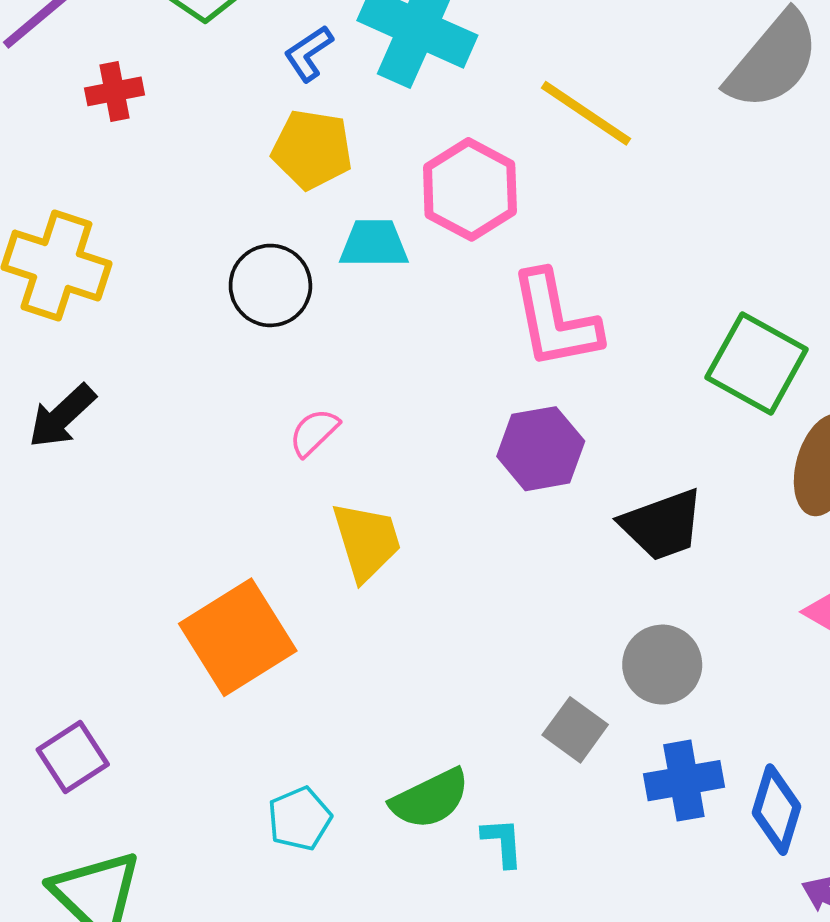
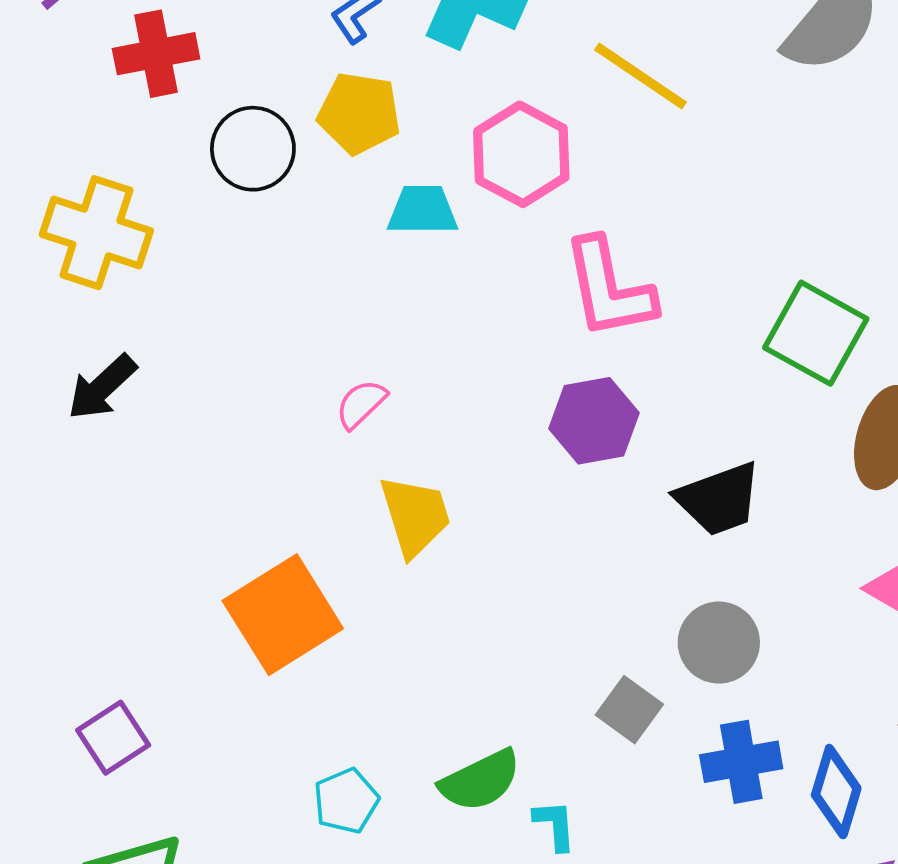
red cross: (115, 91) -> (156, 54), size x1.4
black circle: (270, 285) -> (253, 149), moved

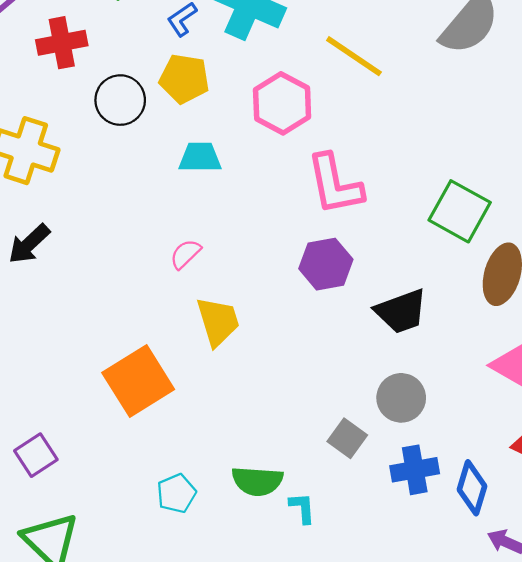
cyan trapezoid: (423, 210) -> (200, 157), moved
green semicircle: (480, 780) -> (257, 481), turned 30

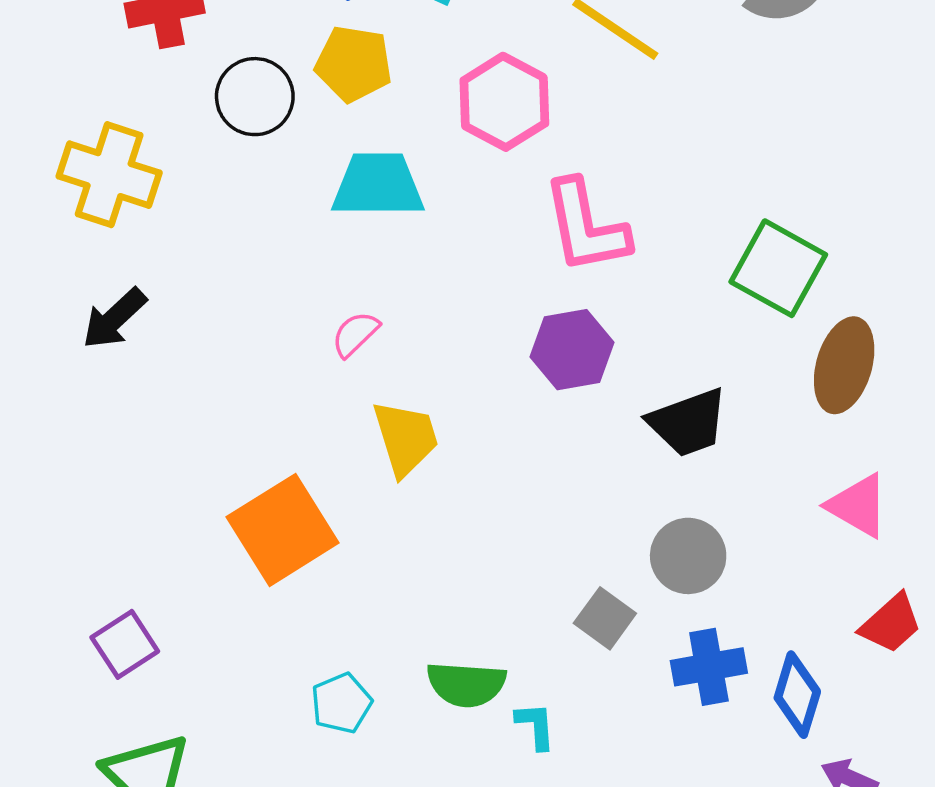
cyan trapezoid: (200, 157) -> (378, 185), size x1.4

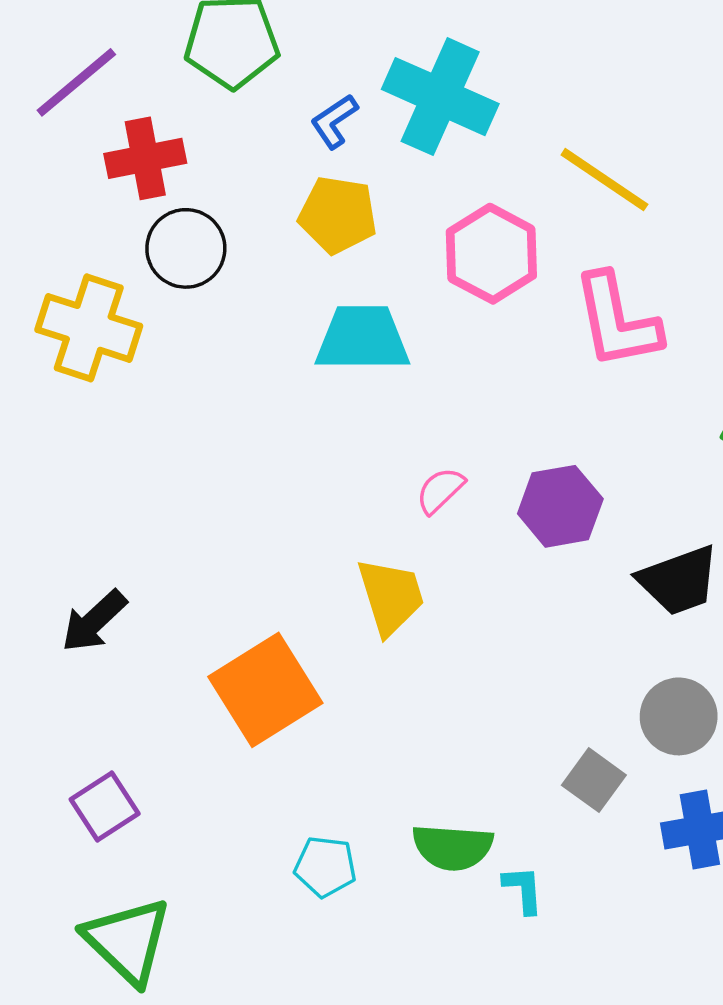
black circle: (255, 97) -> (186, 248), moved
pink L-shape: (586, 227) -> (617, 321), moved
black arrow: (114, 318) -> (94, 621), moved
pink semicircle: (355, 334) -> (440, 490), moved
cyan pentagon: (341, 703) -> (325, 867), turned 30

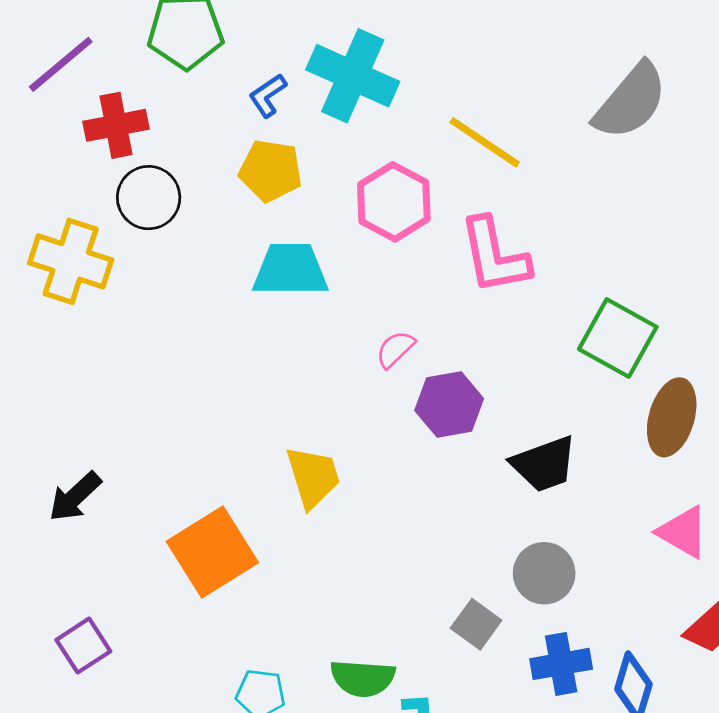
pink semicircle: (440, 490) -> (395, 349), moved

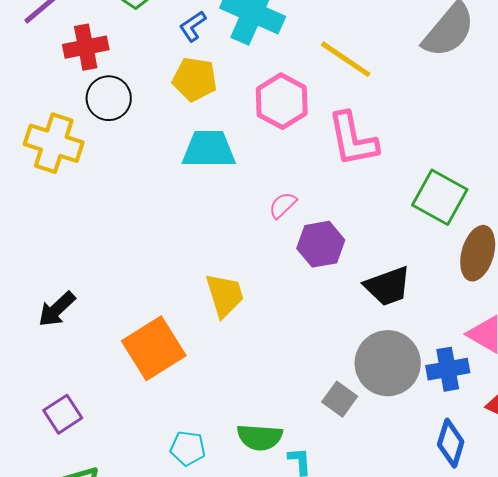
gray circle: (544, 573) -> (388, 363), size x1.5
blue cross: (561, 664) -> (448, 369), moved

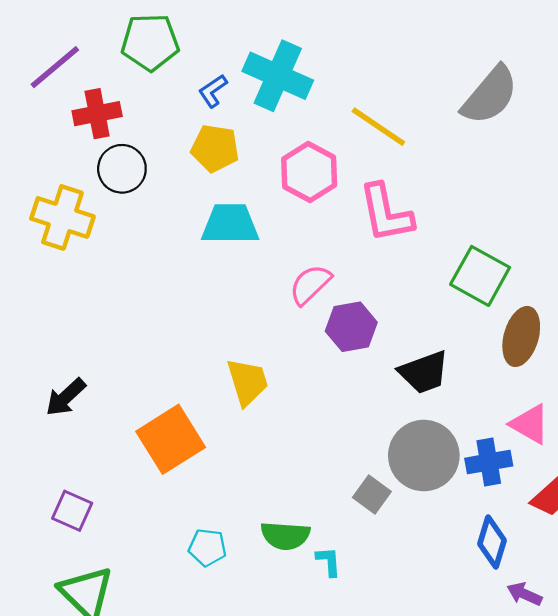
pink semicircle: (283, 205) -> (310, 285), size x1.4
purple square: (63, 414) -> (72, 511), turned -33

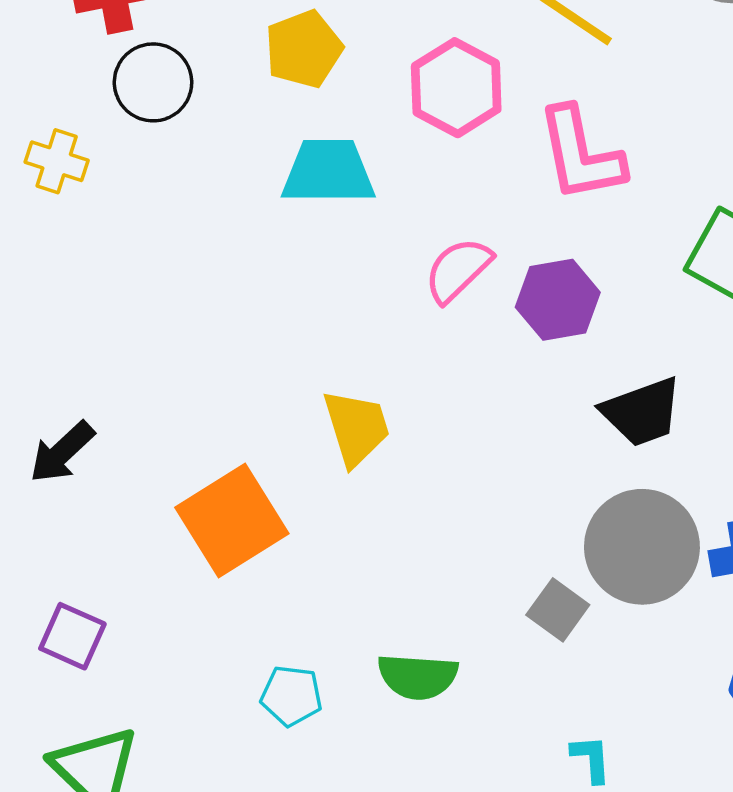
yellow pentagon: (215, 148) -> (304, 49), turned -30
yellow cross: (62, 217) -> (57, 161), size x0.6
purple hexagon: (351, 327) -> (558, 300), moved
cyan L-shape: (329, 562) -> (591, 759), moved

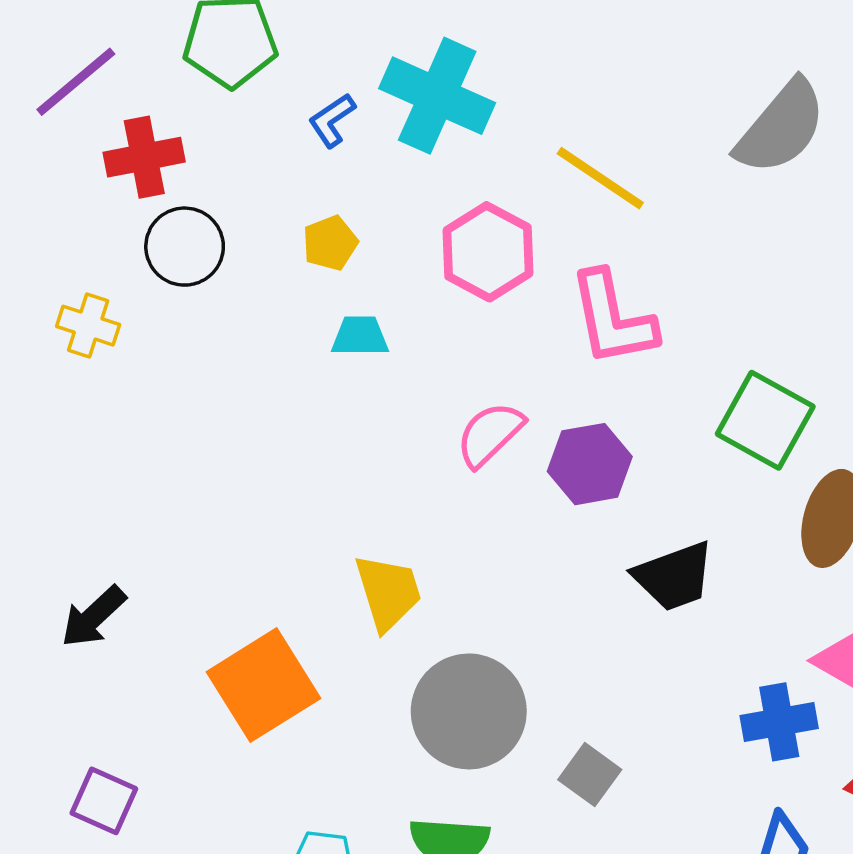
yellow pentagon: (304, 49) -> (330, 243), moved, size x0.7
cyan trapezoid: (328, 172) -> (360, 336), size x0.6
gray circle: (642, 547) -> (469, 711), moved

